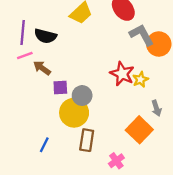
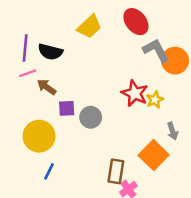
yellow circle: (74, 113) -> (39, 136), moved
brown rectangle: (87, 140) -> (116, 171), moved

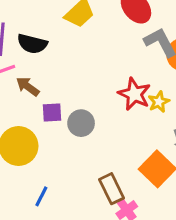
blue line: (49, 171) -> (41, 196), moved
brown rectangle: (116, 171) -> (112, 189), turned -35

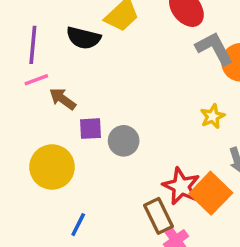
black semicircle: (32, 44) -> (83, 38), moved
red star: (134, 94) -> (181, 186), moved

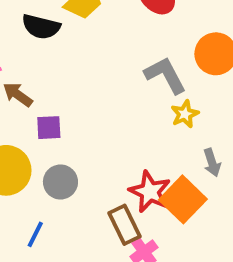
gray L-shape: (214, 48) -> (165, 75), moved
gray circle: (124, 141) -> (60, 182), moved

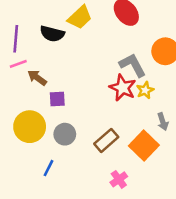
red star: (150, 192) -> (123, 88), moved
brown rectangle: (125, 225) -> (106, 140), moved, turned 75

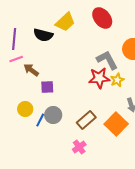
red star: (123, 88) -> (99, 78), turned -30
yellow circle: (30, 127) -> (25, 109), size x0.6
blue line: (48, 168) -> (40, 120), moved
pink cross: (119, 179) -> (79, 147), moved

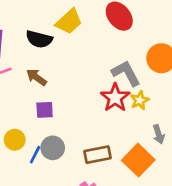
brown arrow: (31, 70) -> (36, 77), moved
red star: (99, 78) -> (115, 98), turned -30
brown rectangle: (86, 120) -> (98, 155), turned 30

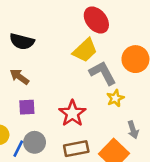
yellow trapezoid: (69, 22) -> (85, 50), moved
red star: (115, 98) -> (72, 113), moved

